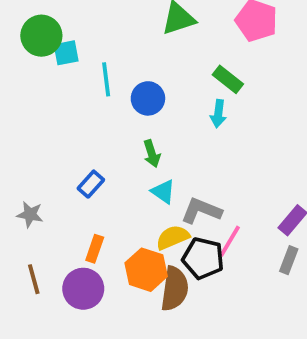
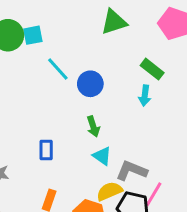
cyan square: (66, 53) -> (33, 35), moved
cyan line: (106, 79) -> (58, 69), turned -35
blue rectangle: (91, 184) -> (46, 150), turned -42

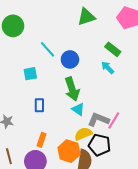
cyan square: (33, 35) -> (30, 74), moved
cyan arrow: (145, 96) -> (108, 68), turned 128
green arrow: (93, 126) -> (72, 89), size x1.6
pink line: (154, 194) -> (114, 121), moved

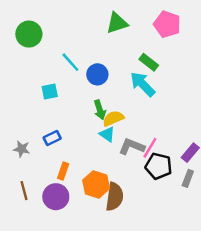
cyan arrow: (108, 68) -> (143, 84), size x1.6
green arrow: (72, 89) -> (100, 110), size x0.7
blue rectangle: (39, 105) -> (52, 138), moved, turned 64
yellow semicircle: (83, 134) -> (113, 118), moved
black pentagon: (99, 145) -> (159, 166), moved

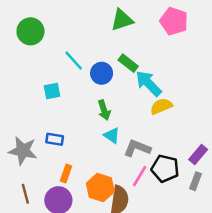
green rectangle: (149, 62) -> (128, 63), moved
yellow semicircle: (113, 118) -> (161, 106), moved
blue rectangle: (52, 138) -> (55, 139), turned 35
pink line: (150, 148) -> (140, 176), moved
gray star: (22, 149) -> (23, 151), size x1.6

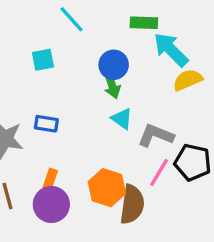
green rectangle: (128, 63) -> (144, 23), turned -36
blue circle: (102, 73) -> (114, 65), moved
orange rectangle: (66, 174) -> (50, 181), moved

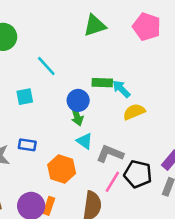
green rectangle: (144, 23) -> (102, 83), moved
cyan arrow: (171, 50) -> (121, 89), size x0.7
orange rectangle: (50, 181) -> (49, 206), moved
orange hexagon: (107, 188) -> (62, 169), moved

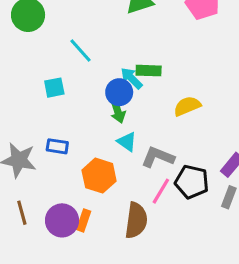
cyan arrow: (121, 89) -> (132, 78), moved

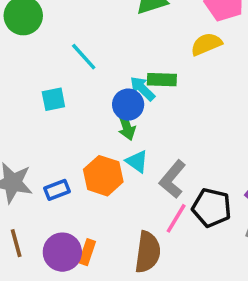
yellow semicircle: (187, 106) -> (206, 44), moved
blue rectangle: (57, 146) -> (57, 190), moved, turned -30
gray L-shape: (158, 157) -> (173, 179), turned -72
orange hexagon: (99, 176) -> (103, 176), moved

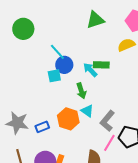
cyan square: (53, 99) -> (54, 76), moved
blue circle: (128, 105) -> (64, 65), moved

